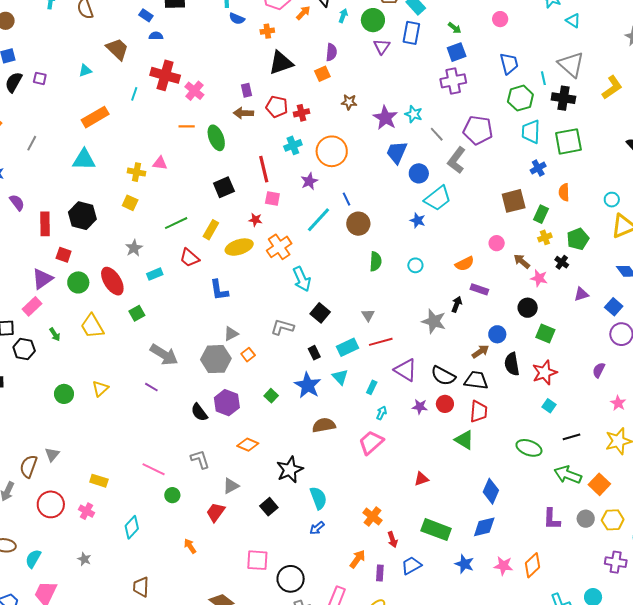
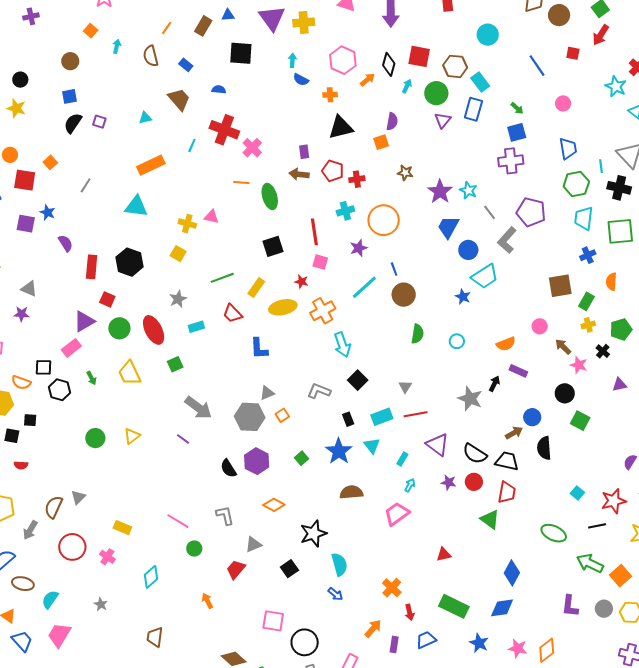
blue rectangle: (146, 15) -> (186, 65), moved
red star: (545, 373) -> (614, 501), moved
blue arrow: (317, 528) -> (335, 594), turned -105

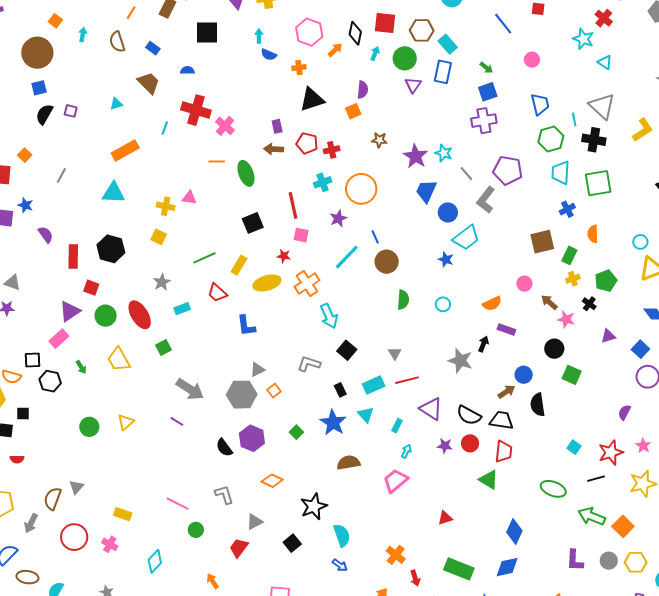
brown circle: (70, 61) -> (37, 53), size x1.8

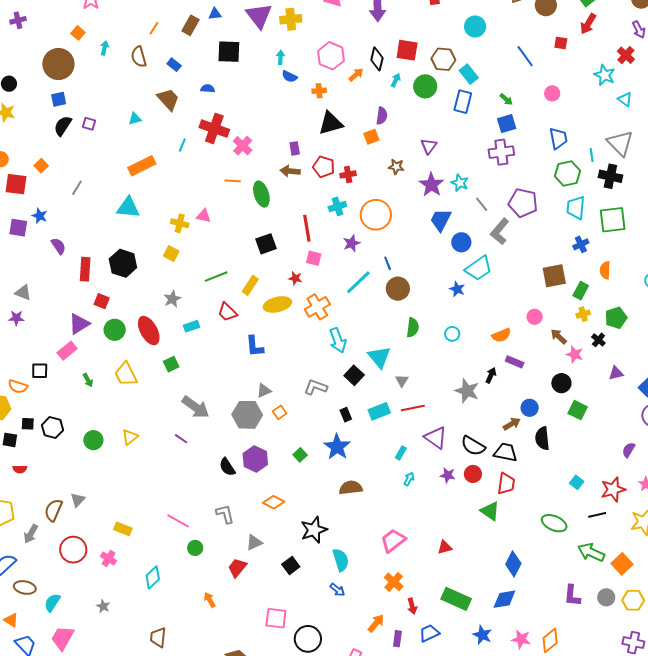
purple triangle: (413, 85) -> (429, 146), moved
black hexagon: (50, 381) -> (53, 428), moved
cyan triangle: (366, 415) -> (379, 357), moved, size x1.4
pink trapezoid: (395, 481) -> (393, 541), moved

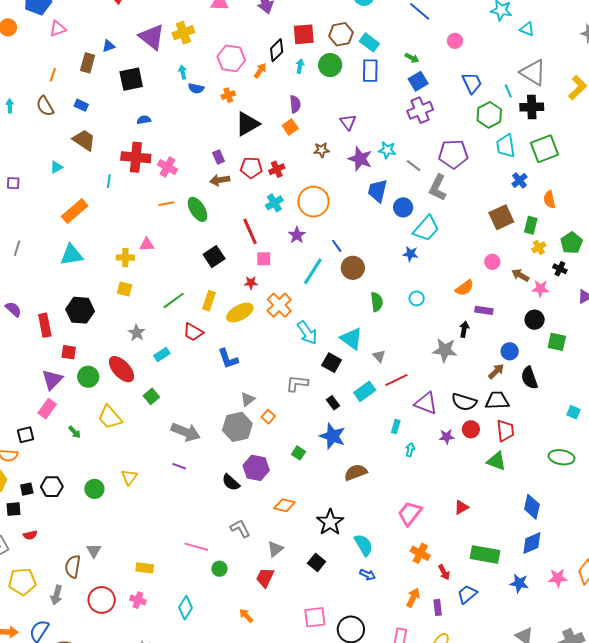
black diamond: (377, 59) -> (277, 50), turned 45
blue semicircle: (208, 89) -> (144, 120), moved

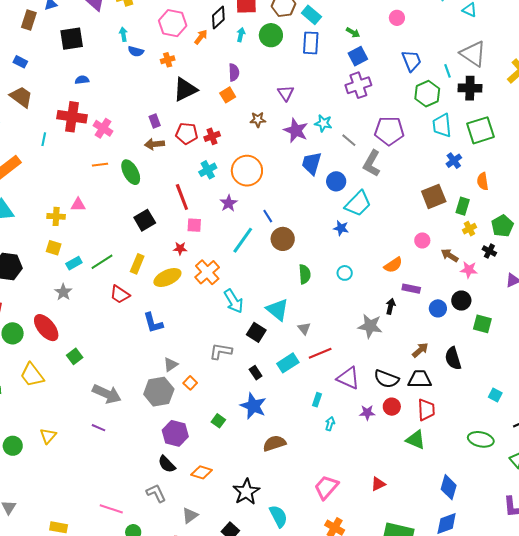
blue circle: (510, 351) -> (438, 308), moved
cyan rectangle: (162, 355) -> (74, 263), moved
black semicircle: (231, 482) -> (167, 464), moved

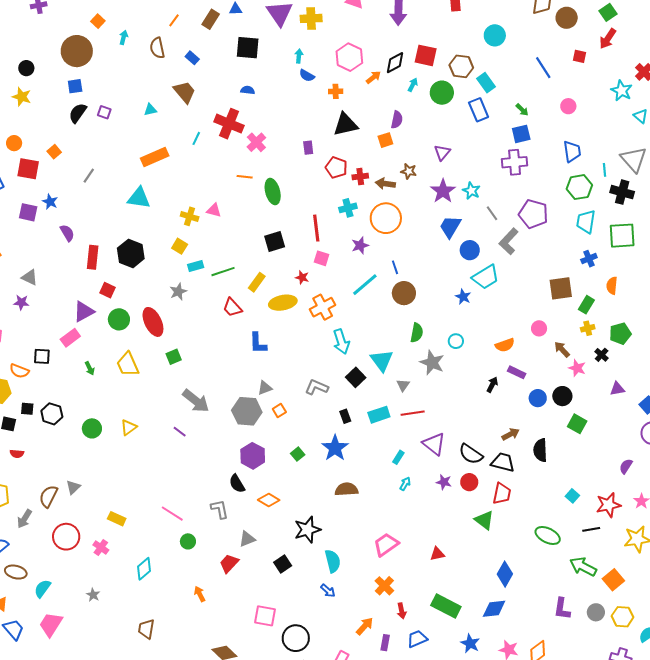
blue rectangle: (311, 43) -> (479, 110), turned -40
brown arrow: (154, 144) -> (385, 184), moved
gray star: (370, 326) -> (432, 363), moved

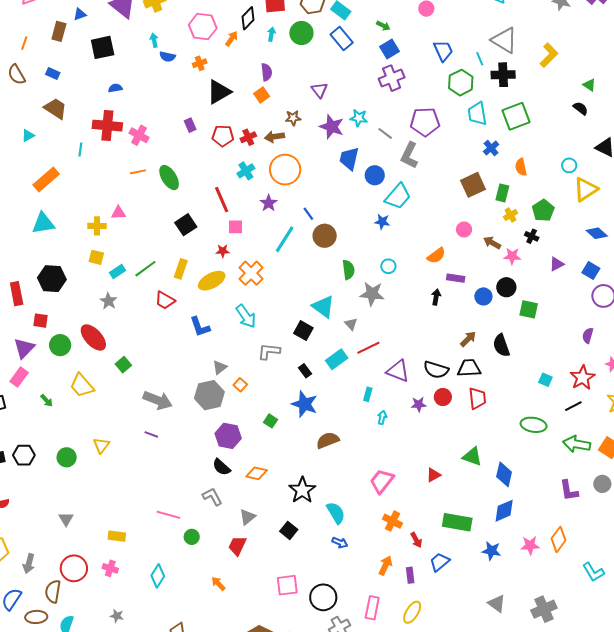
cyan arrow: (341, 342) -> (246, 316), moved
brown semicircle: (48, 496) -> (53, 591), moved
green triangle: (484, 520) -> (472, 457), moved

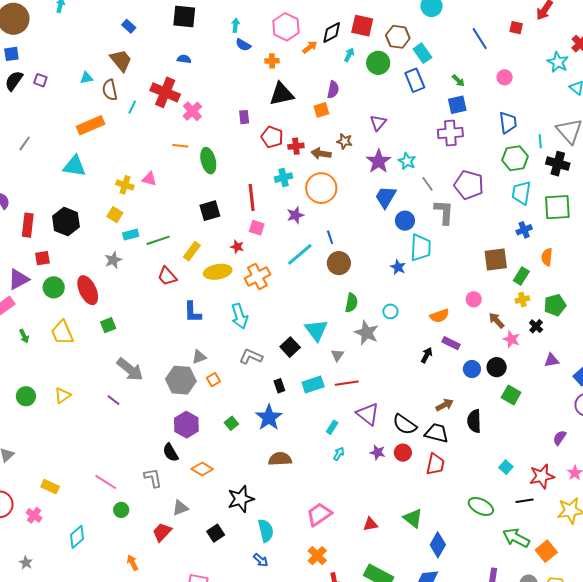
brown semicircle: (16, 75) -> (110, 90), moved
gray L-shape: (409, 155) -> (444, 212), turned 140
cyan trapezoid: (398, 196) -> (421, 248), turned -56
red square: (41, 321) -> (42, 258), turned -35

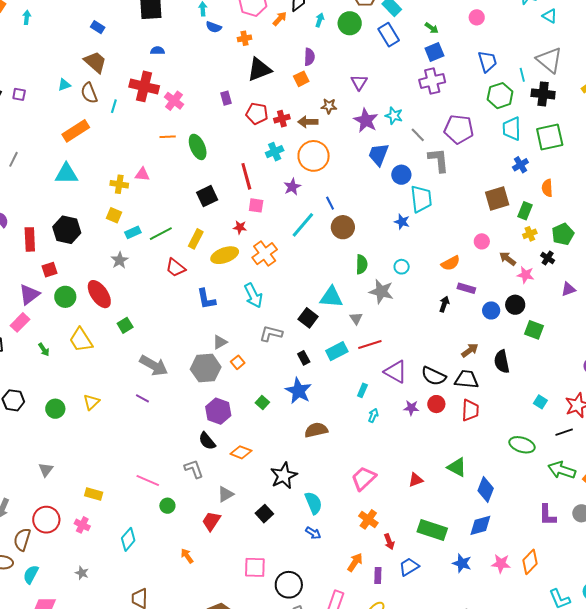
cyan triangle: (316, 330) -> (331, 297), turned -40

